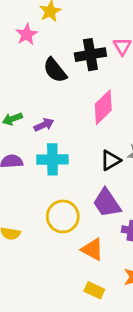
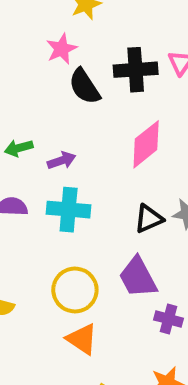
pink star: (27, 34) -> (62, 49), moved
orange triangle: (92, 249) -> (82, 339), moved

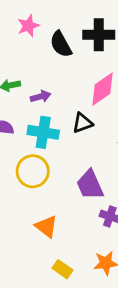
pink star: (62, 49) -> (28, 26), moved
black triangle: (149, 219) -> (82, 123), moved
yellow circle: (75, 290) -> (33, 171), moved

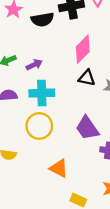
black semicircle: (61, 44) -> (42, 20), turned -60
black triangle: (82, 123) -> (87, 78), moved, turned 42

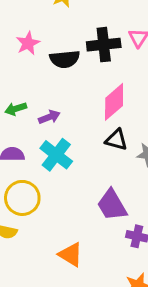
cyan cross: (42, 93) -> (56, 155), turned 35
yellow circle: (39, 126) -> (22, 198), moved

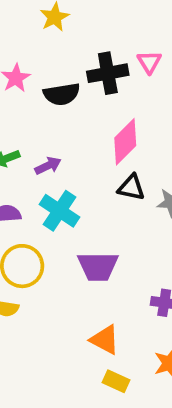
purple trapezoid: (112, 205) -> (98, 266), moved, turned -56
orange triangle: (71, 254) -> (105, 340), moved

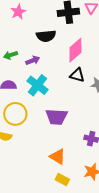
black semicircle: (62, 94) -> (46, 36), moved

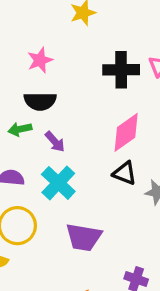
black semicircle: (46, 36) -> (40, 101), moved
purple arrow: (33, 60) -> (55, 142), turned 64

